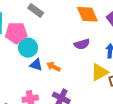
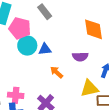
blue triangle: (36, 65) -> (45, 49), moved, turned -40
orange arrow: (53, 67) -> (57, 72), moved

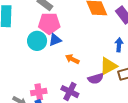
pink pentagon: (20, 28) -> (49, 23), moved
purple semicircle: (80, 57) -> (96, 79), moved

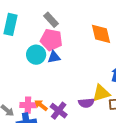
orange arrow: (72, 59) -> (41, 105), moved

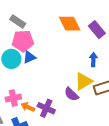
purple semicircle: (86, 103) -> (71, 94), turned 63
pink cross: (28, 105) -> (13, 98), moved

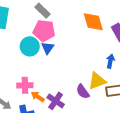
blue triangle: (29, 57) -> (48, 48), turned -40

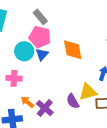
orange diamond: (93, 22) -> (73, 50), moved
pink cross: (25, 85) -> (14, 78), moved

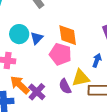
pink pentagon: (40, 37) -> (60, 54), moved
orange arrow: (27, 102) -> (20, 85), size x1.5

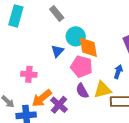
cyan circle: (19, 34) -> (76, 36), moved
orange arrow: (20, 85) -> (42, 98), turned -80
purple semicircle: (65, 86) -> (82, 91), moved

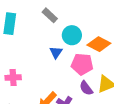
orange diamond: (88, 47) -> (99, 44), moved, turned -45
pink cross: (29, 74) -> (13, 78), moved

